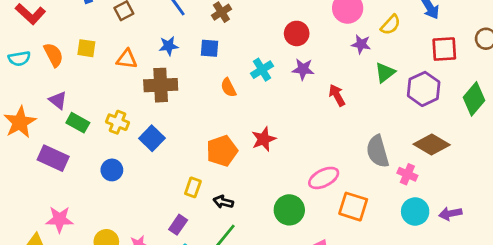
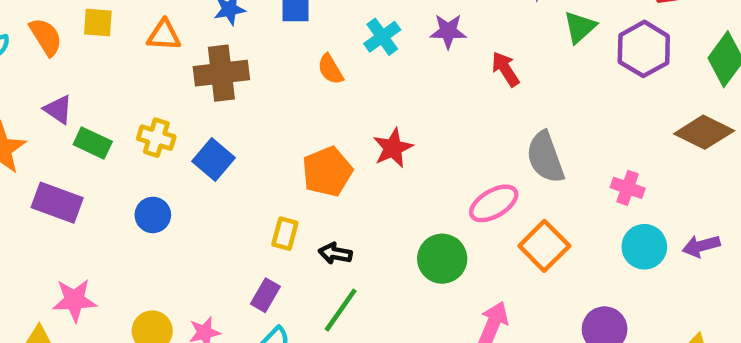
brown diamond: (432, 145) -> (704, 132), moved
gray semicircle: (378, 151) -> (545, 157), moved
orange square: (353, 207) -> (544, 246), turned 32

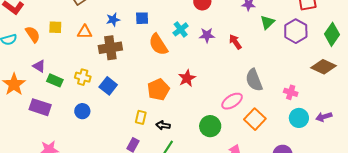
purple star: (448, 31) -> (207, 35), moved
orange semicircle: (330, 69) -> (158, 44), size x1.6

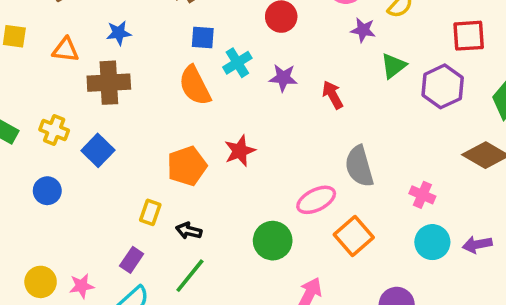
blue square: (142, 18) -> (203, 37), moved

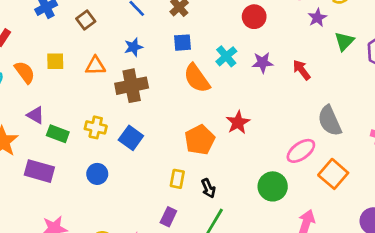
purple star: (363, 30) -> (317, 18), turned -30
blue square: (203, 37) -> (182, 43), moved
black arrow: (189, 231) -> (208, 188), turned -120

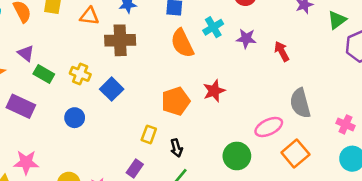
green triangle: (344, 41) -> (337, 20), moved

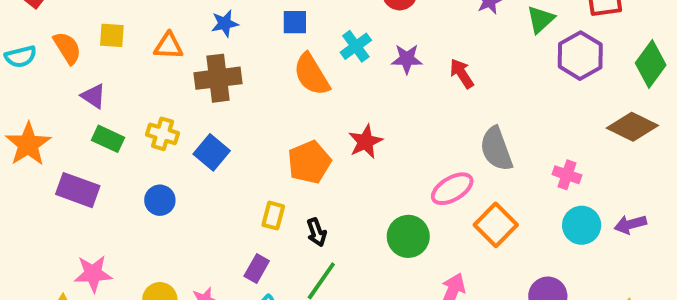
purple triangle: (26, 53) -> (94, 96), moved

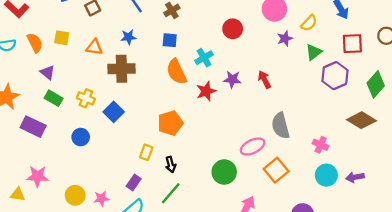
purple star: (407, 59) -> (232, 79), moved
red star: (365, 142) -> (206, 91), moved

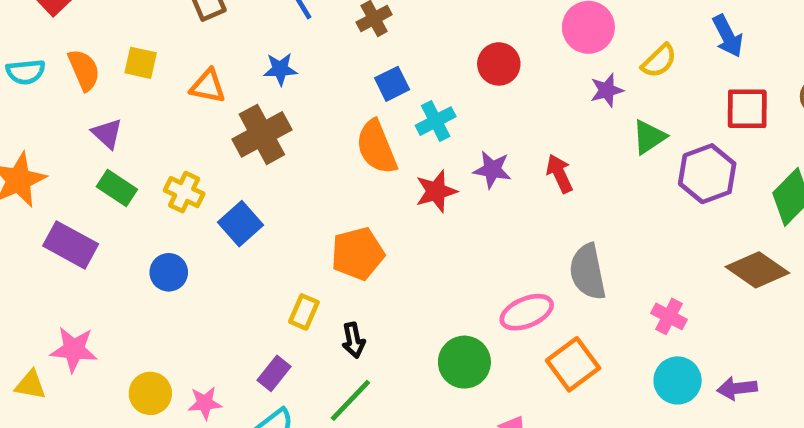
blue square: (170, 40) -> (392, 84), moved, turned -35
green triangle: (314, 52) -> (649, 137), moved
brown cross: (121, 69) -> (262, 134), turned -30

